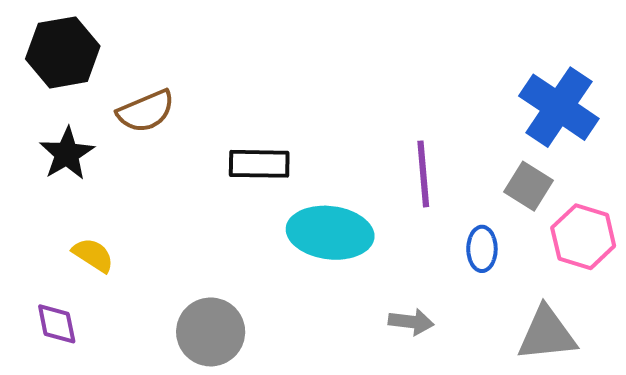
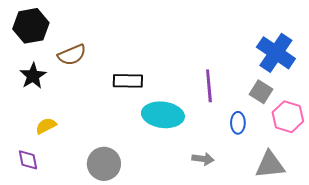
yellow semicircle: (93, 255) -> (46, 126), turned -60

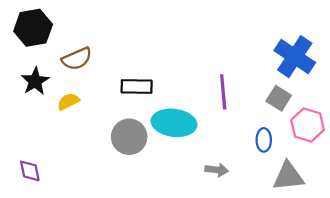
blue ellipse: (238, 123) -> (264, 140), moved
yellow semicircle: (46, 126) -> (68, 101), moved
gray circle: (104, 164) -> (129, 137), moved

